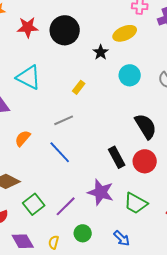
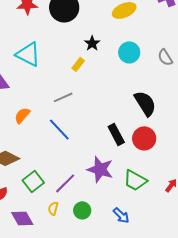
black star: (101, 52) -> (92, 43), moved
yellow semicircle: (54, 242) -> (53, 208), moved

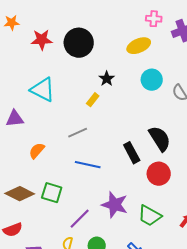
cyan circle: (129, 52) -> (152, 80), moved
blue line: (59, 129) -> (88, 165), moved, turned -35
black rectangle: (116, 134) -> (132, 153), moved
green square: (33, 181) -> (52, 193), moved, turned -35

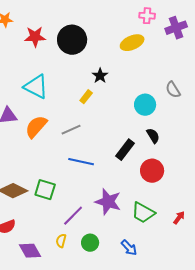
cyan circle: (152, 80) -> (145, 105), moved
black semicircle: (160, 139) -> (153, 136), size x0.6
orange semicircle: (37, 151) -> (36, 127), moved, size x1.4
black rectangle: (132, 153) -> (125, 150), turned 65

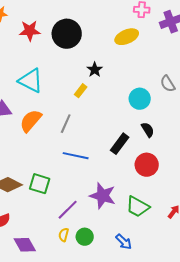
gray line: (71, 130) -> (66, 124), turned -42
yellow semicircle: (61, 241) -> (64, 235), moved

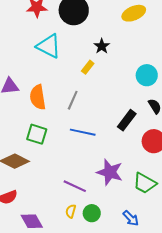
cyan triangle: (31, 81) -> (49, 46), moved
orange semicircle: (31, 121) -> (38, 97), turned -50
green square: (40, 184) -> (37, 134), moved
purple line: (68, 210) -> (75, 186), turned 70

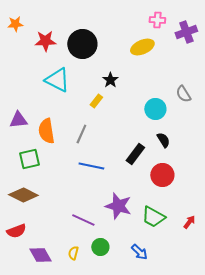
green square: (37, 134) -> (29, 159), moved, turned -30
yellow semicircle: (71, 211) -> (73, 253), moved

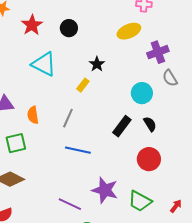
purple cross: (186, 32) -> (158, 52), moved
red star: (45, 41) -> (32, 25), turned -30
black circle: (82, 44) -> (69, 28), size x0.6
orange semicircle: (46, 131) -> (33, 115), size x0.7
black rectangle: (135, 154) -> (122, 126), moved

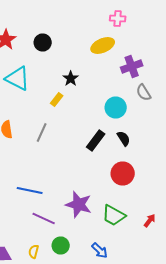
blue line: (78, 150) -> (30, 190), moved

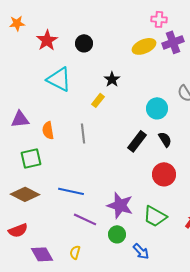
purple cross: (132, 66) -> (173, 42), moved
gray line: (42, 132) -> (83, 133), turned -30
green circle: (61, 246) -> (117, 234), moved

